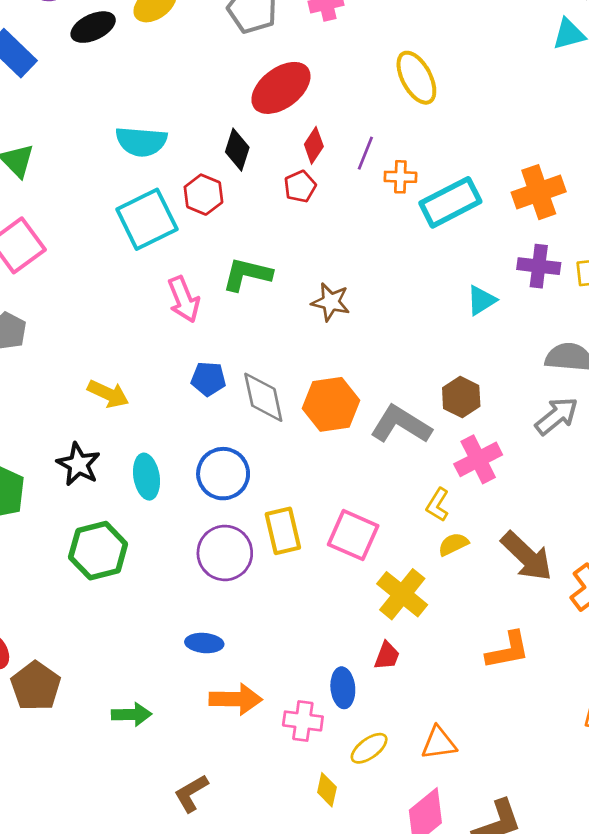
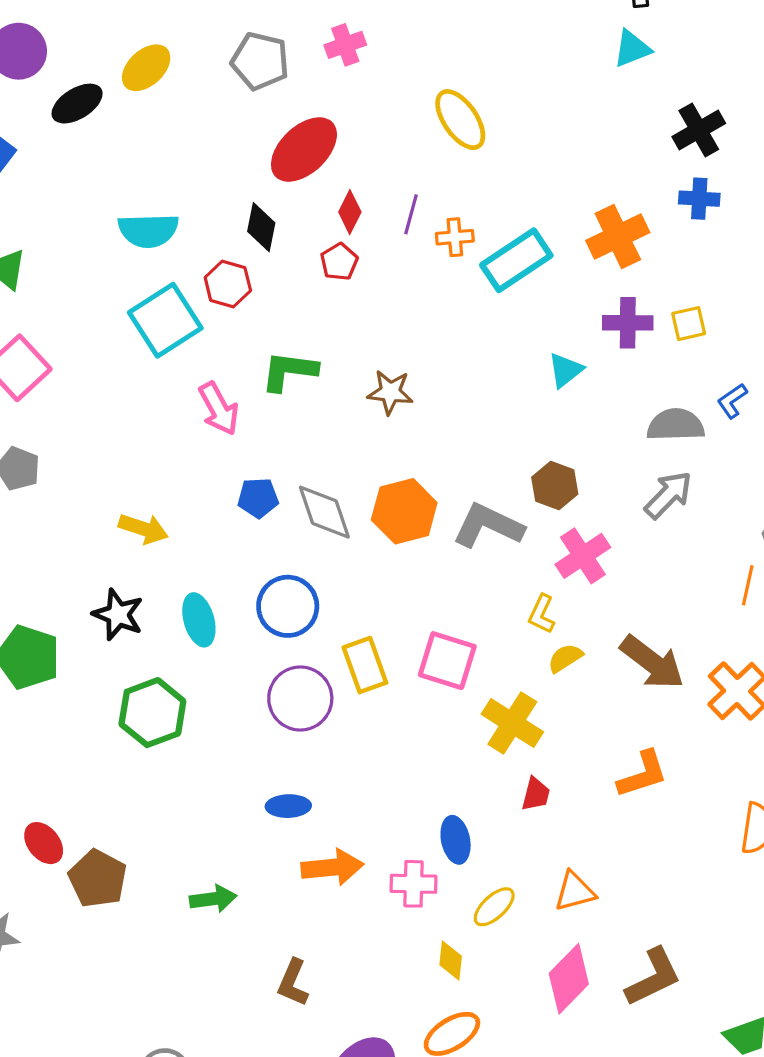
red trapezoid: (387, 656) -> (536, 794), moved
brown L-shape: (191, 793) -> (293, 983), turned -30

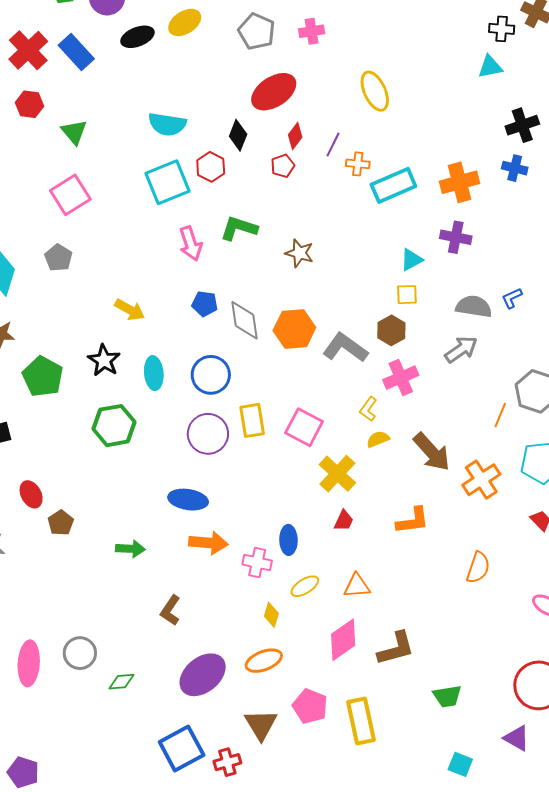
yellow square: (689, 324) -> (407, 295), moved
blue ellipse: (288, 806) -> (188, 500), size x1.4
brown pentagon: (98, 879) -> (61, 523), size x0.7

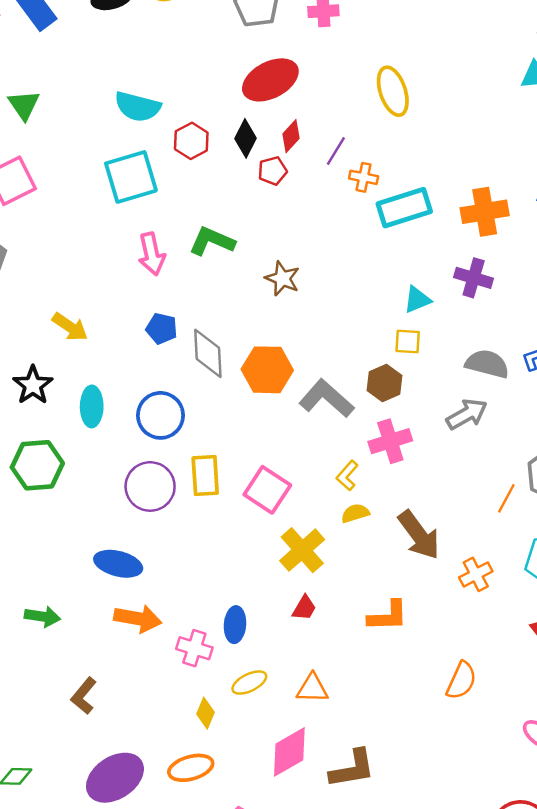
black diamond: (238, 135) -> (245, 138), moved
red hexagon: (211, 167) -> (191, 141), moved
orange cross: (481, 480) -> (476, 574), size x0.7

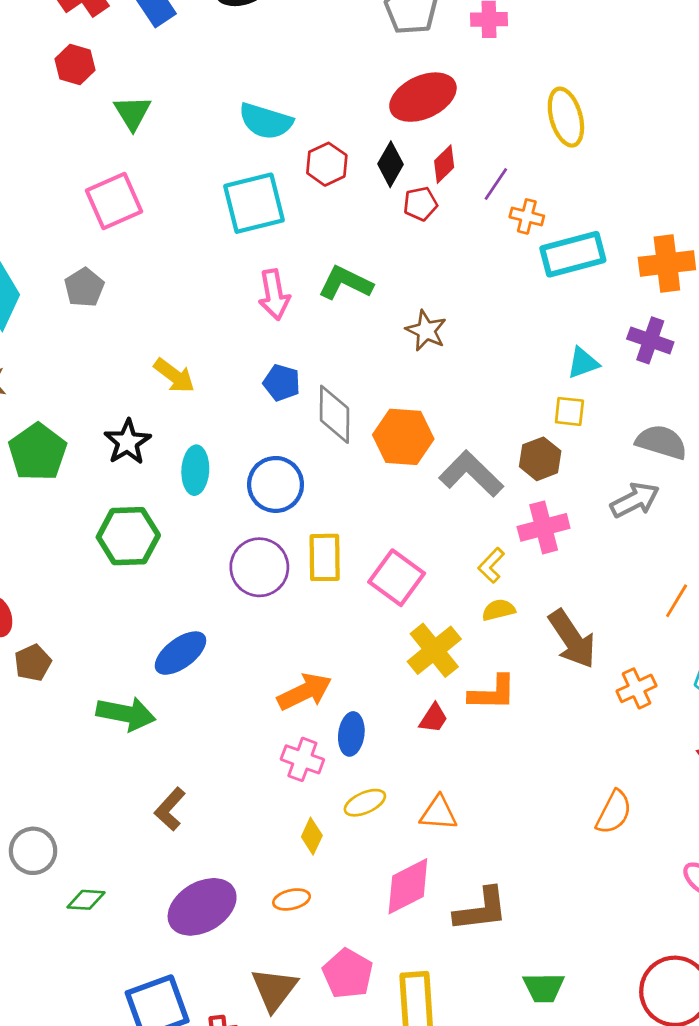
blue ellipse: (118, 564) -> (180, 653), moved, turned -54
green arrow: (42, 616) -> (126, 714), size x1.4
orange L-shape: (388, 616) -> (493, 693), moved
orange arrow: (138, 619) -> (305, 692), moved, turned -39
orange ellipse: (191, 768) -> (292, 899), size x0.7

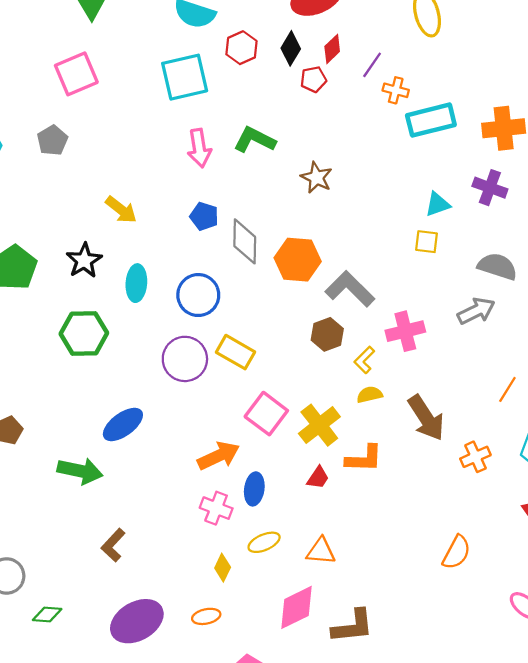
brown hexagon: (540, 459) -> (327, 334), moved
yellow rectangle: (325, 557) -> (235, 352), turned -60
pink square: (397, 578) -> (266, 414), moved

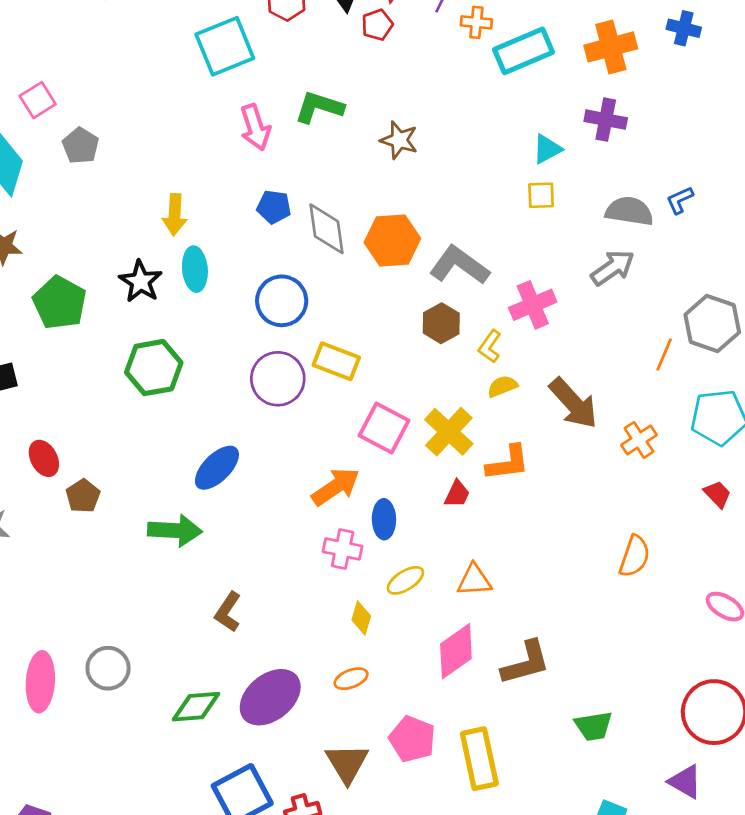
pink square: (76, 74) -> (38, 100), moved, size x0.7
yellow arrow: (121, 210) -> (175, 215), turned 64
cyan ellipse: (136, 283) -> (195, 269), moved
green diamond: (47, 614) -> (196, 707), moved, size x1.4

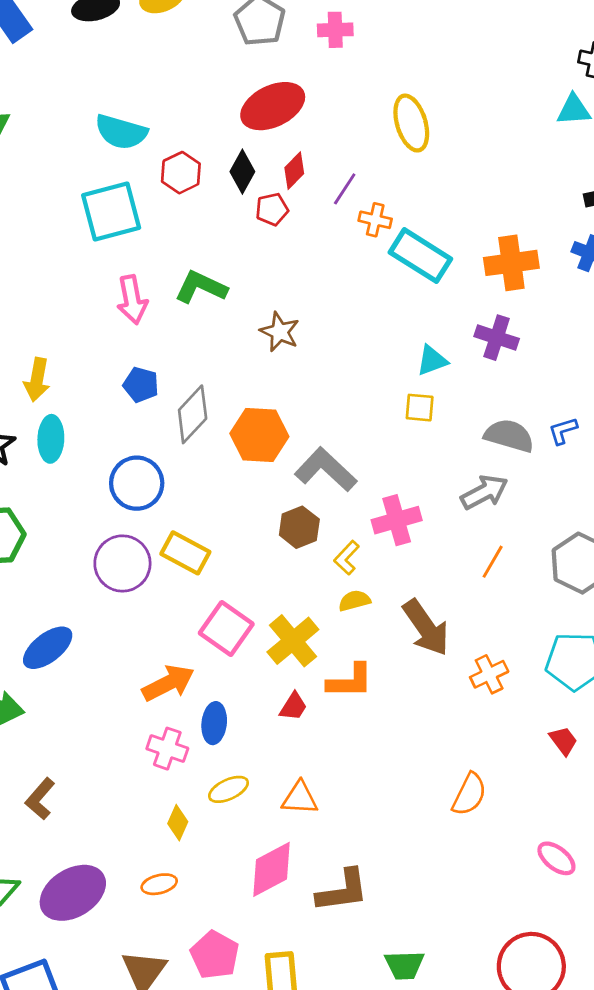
cyan rectangle: (523, 51) -> (420, 256), turned 48
gray diamond: (326, 229) -> (193, 414), turned 44
orange line: (664, 354) -> (493, 562), moved

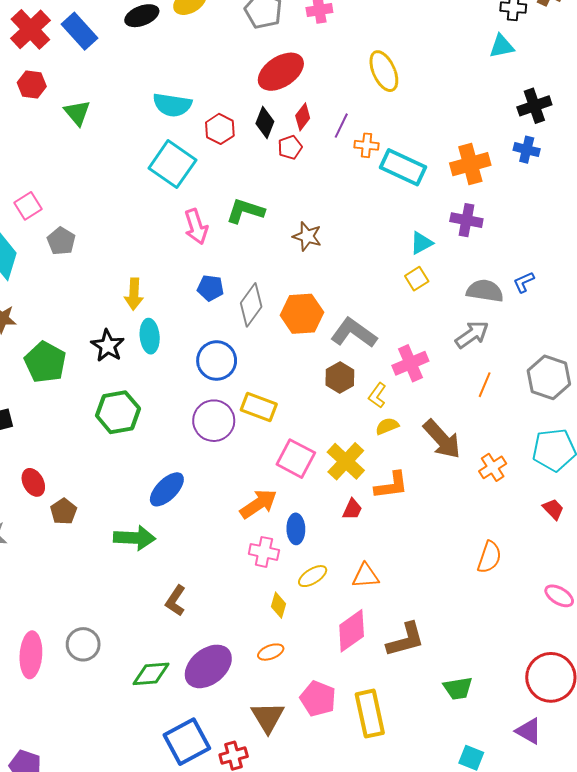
cyan square: (111, 212) -> (172, 164), turned -33
yellow square: (420, 408) -> (417, 279), turned -30

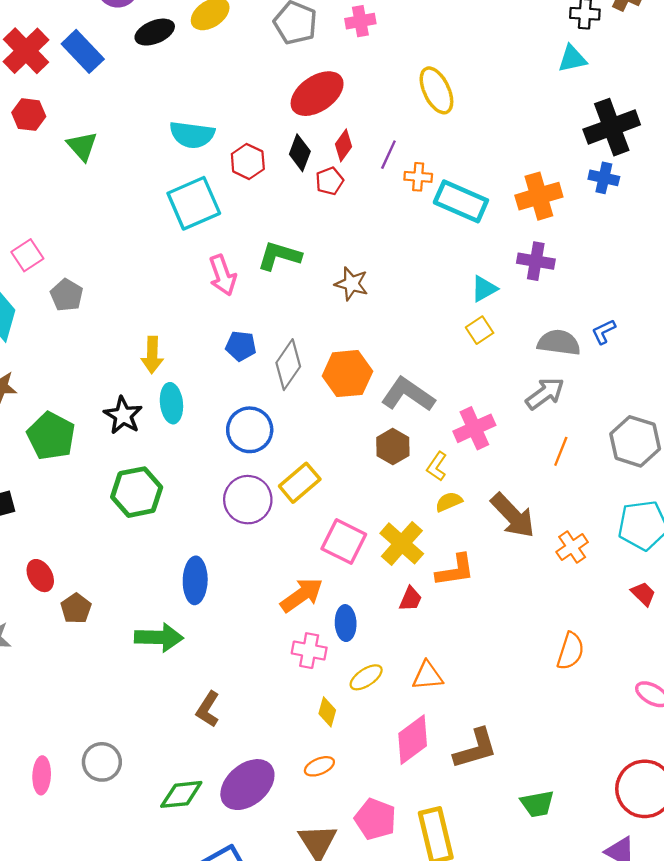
black cross: (534, 106) -> (612, 127), size x1.4
cyan square: (172, 164) -> (194, 203), turned 33
yellow rectangle: (259, 407) -> (300, 483), turned -60
blue ellipse: (167, 489) -> (195, 580), turned -42
pink ellipse: (31, 655) -> (42, 775), size x0.7

